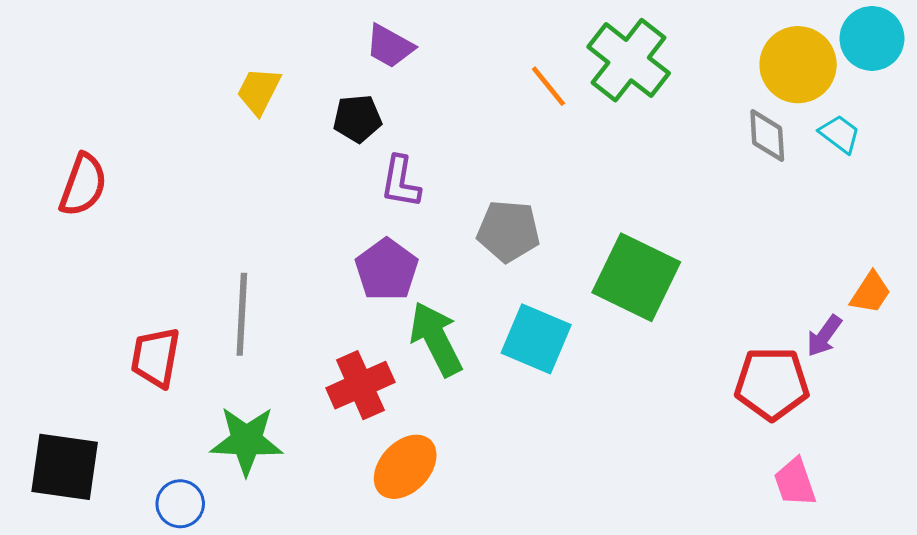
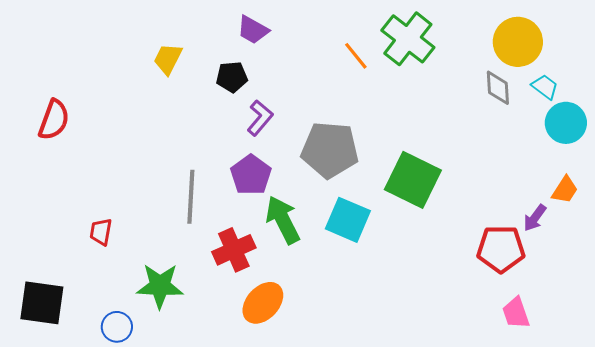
cyan circle: (872, 38) -> (566, 123), moved
purple L-shape: (401, 182) -> (260, 118), turned -150
gray pentagon: (508, 231) -> (330, 150), size x1.4
gray line: (242, 314) -> (191, 197), moved
red trapezoid: (156, 357) -> (101, 232), size x0.7

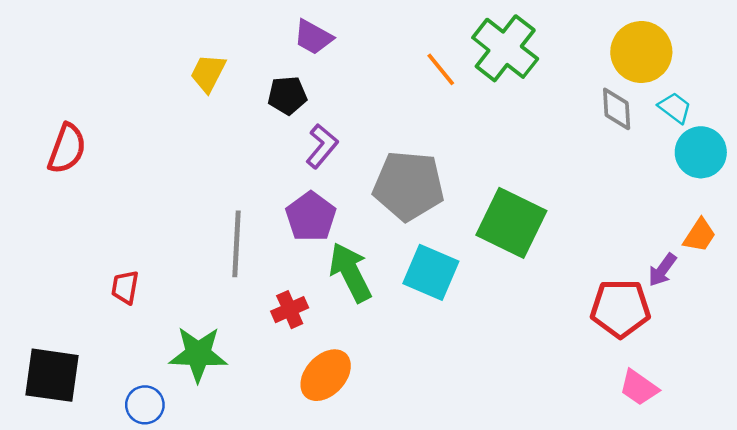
red cross: (234, 250) -> (290, 310), size x0.7
pink trapezoid: (516, 313) -> (639, 388), turned -36

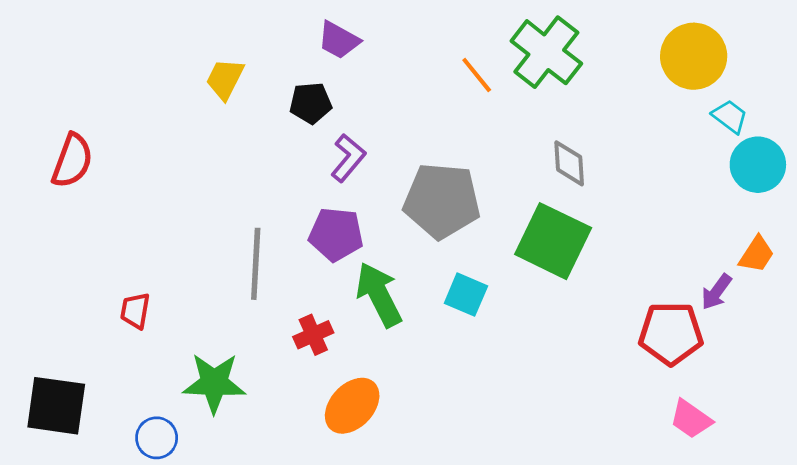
gray diamond: (617, 109) -> (569, 163), moved
purple pentagon: (311, 217) -> (336, 234), turned -30
cyan square: (431, 272) -> (466, 295), size x0.7

